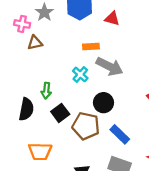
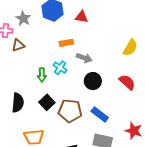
gray arrow: (110, 66) -> (84, 58), size x0.7
green arrow: (46, 91) -> (42, 75), moved
black circle: (104, 103) -> (93, 81), moved

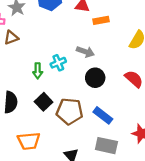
orange rectangle: (66, 43) -> (101, 20), moved
cyan cross: (60, 68) -> (58, 63), turned 32

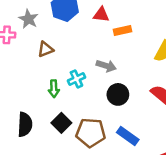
brown triangle: (11, 38) -> (46, 49), moved

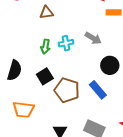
black circle: (118, 94) -> (110, 65), moved
blue rectangle: (128, 136) -> (98, 90), moved

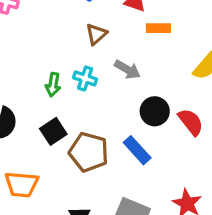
brown triangle: (46, 13) -> (96, 34), moved, turned -32
cyan cross: (66, 43) -> (85, 78), turned 32

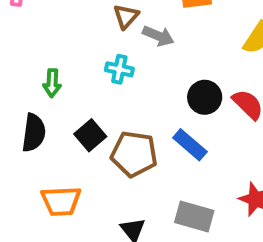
gray arrow: (127, 69) -> (158, 36), moved
green arrow: (53, 85) -> (52, 83), moved

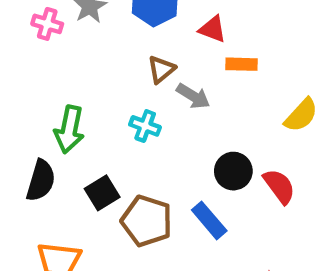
green arrow: (52, 83) -> (69, 129), size x1.5

